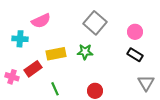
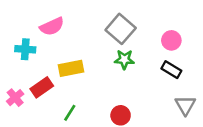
green star: (85, 52) -> (124, 59), moved
pink cross: (12, 77) -> (15, 98), turned 32
green line: (55, 89) -> (70, 113), turned 56

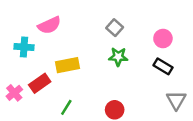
gray square: (121, 29) -> (115, 28), size x0.6

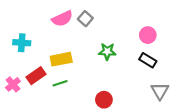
pink semicircle: (49, 25) -> (62, 19), moved
gray square: (115, 28) -> (85, 19), moved
green line: (66, 107) -> (60, 83), moved, turned 40

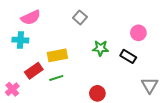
pink semicircle: (62, 19) -> (31, 17), moved
black rectangle: (148, 60) -> (128, 56), moved
pink cross: (13, 84) -> (12, 89), moved

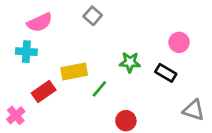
gray square: (80, 17) -> (93, 16), moved
green line: (56, 78) -> (99, 89), moved, turned -32
gray triangle: (150, 85) -> (194, 110), turned -42

